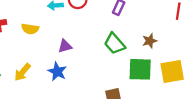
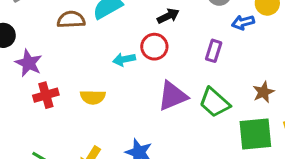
purple triangle: (65, 46) -> (173, 96), moved, size x1.5

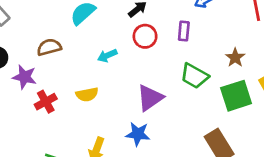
brown semicircle: (71, 20) -> (49, 47), moved
red circle: (154, 47) -> (145, 36), moved
purple triangle: (173, 96) -> (150, 98), moved

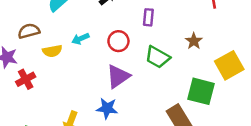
red circle: (145, 36) -> (118, 41), moved
yellow semicircle: (87, 94) -> (52, 51), moved
green square: (236, 96) -> (201, 91), moved, turned 32

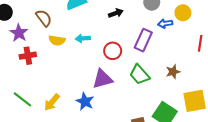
purple rectangle: (148, 17) -> (143, 40), size x1.5
brown semicircle: (29, 31) -> (44, 18), turned 48

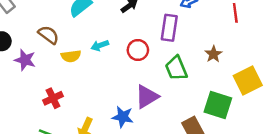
red cross: (28, 56) -> (53, 98), moved
green trapezoid: (139, 75) -> (176, 68), turned 35
purple triangle: (103, 79) -> (147, 97), moved

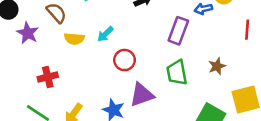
cyan arrow: (100, 45) -> (105, 34), turned -35
red circle: (138, 50) -> (125, 60), moved

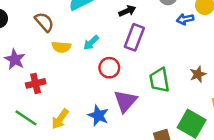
purple rectangle: (178, 31) -> (134, 37), moved
purple star: (28, 33) -> (15, 59), moved
purple triangle: (142, 95) -> (125, 101), turned -30

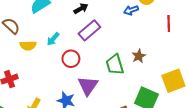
purple rectangle: (134, 37) -> (89, 30), turned 35
brown star: (198, 74) -> (139, 56), moved

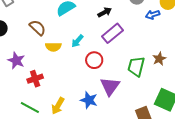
green trapezoid: (115, 65) -> (136, 67), turned 30

